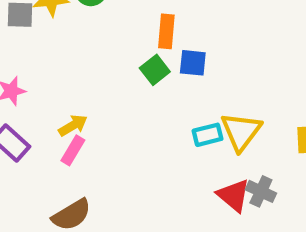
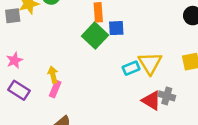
green square: (155, 70) -> (95, 36), size x1.5
yellow arrow: (73, 125) -> (53, 75), turned -63

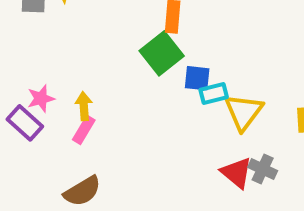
blue square: (116, 28) -> (197, 78), moved
pink star: (15, 60) -> (41, 98), moved
cyan rectangle: (131, 68) -> (214, 93), moved

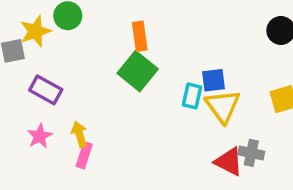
blue square: (197, 78) -> (213, 80), moved
cyan rectangle: (214, 93) -> (192, 96), turned -50
purple rectangle: (25, 123) -> (46, 90), moved

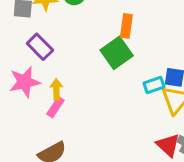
cyan rectangle: (192, 96) -> (154, 85), turned 42
pink star: (40, 136) -> (25, 82), size x1.5

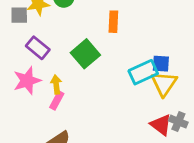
green square: (117, 53) -> (85, 54), moved
cyan rectangle: (154, 85) -> (143, 72), size x1.5

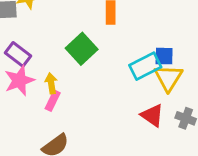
purple rectangle: (38, 48) -> (18, 54), moved
red triangle: (161, 125) -> (152, 115), moved

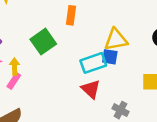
yellow triangle: (168, 78) -> (116, 40), moved, turned 40
red triangle: (152, 115) -> (91, 89), moved

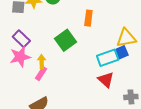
blue square: (110, 57) -> (121, 52), turned -32
gray cross: (120, 110) -> (131, 97), turned -32

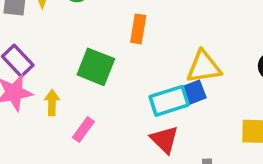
green square: (65, 40) -> (96, 67), turned -35
pink rectangle: (41, 74) -> (83, 129), moved

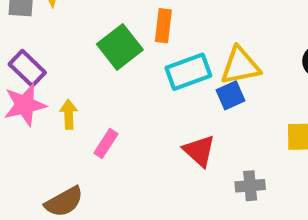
green square: (96, 67) -> (120, 47), moved, turned 33
cyan rectangle: (169, 101) -> (188, 72), moved

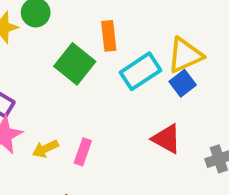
yellow arrow: (69, 114) -> (45, 149), moved, turned -100

